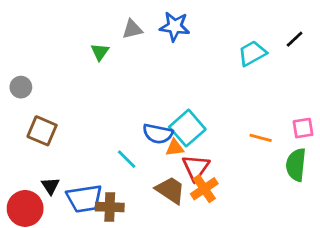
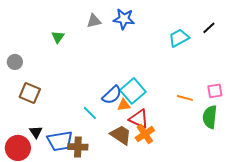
green triangle: (100, 52) -> (58, 37), moved
blue semicircle: (158, 134) -> (112, 95), turned -55
red triangle: (196, 168) -> (139, 119), turned -40

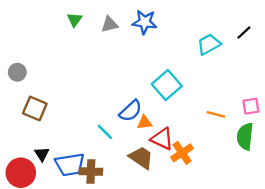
green triangle: (58, 37) -> (75, 20), moved
cyan square: (133, 91) -> (167, 85), moved
orange cross: (145, 134) -> (182, 153), moved

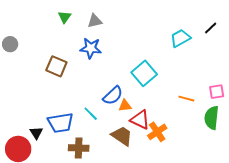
blue star: (145, 22) -> (91, 48), moved
gray circle: (17, 72) -> (10, 44), moved
brown square: (35, 108) -> (56, 66), moved
blue trapezoid: (70, 165) -> (60, 123), moved

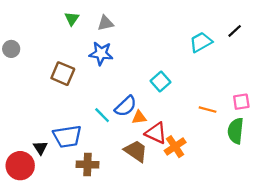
cyan square: (144, 73) -> (160, 81), size x0.7
cyan line: (91, 114) -> (102, 115), moved

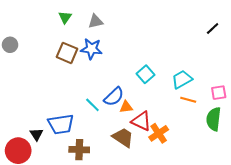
cyan trapezoid: (201, 42) -> (182, 79), moved
brown square: (63, 74) -> (67, 53), moved

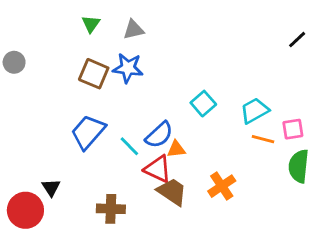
pink square: (219, 93) -> (293, 129), moved
red triangle: (141, 121) -> (158, 169), moved
blue trapezoid: (61, 124) -> (88, 132), moved, turned 140

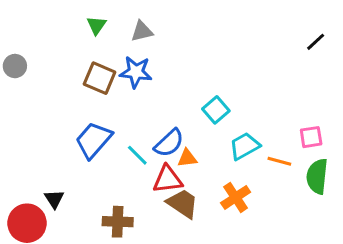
cyan trapezoid: (255, 111) -> (245, 146), moved
orange line: (263, 139) -> (279, 161), moved
red triangle: (158, 169) -> (168, 179), turned -32

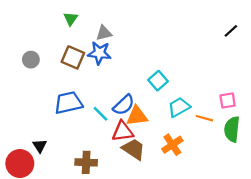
gray triangle: (142, 31) -> (104, 33), moved
gray circle: (15, 66) -> (31, 60), moved
blue trapezoid: (93, 140) -> (68, 103), turned 36
orange triangle: (187, 158) -> (137, 116), size x1.5

